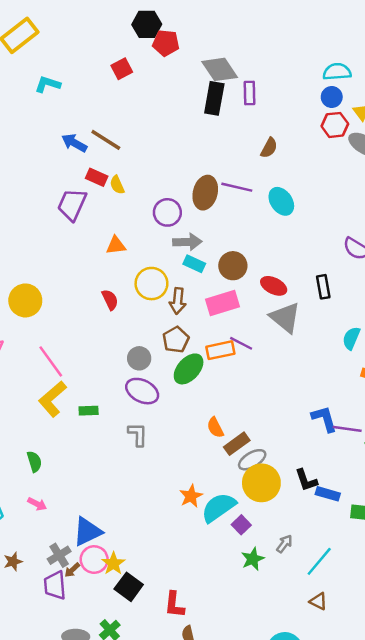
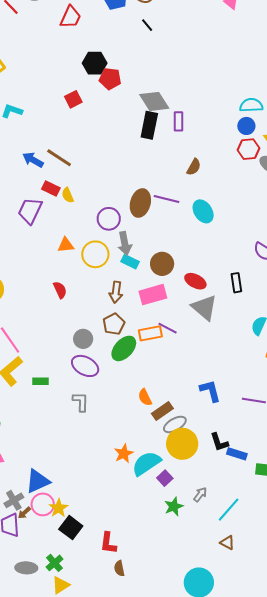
gray arrow: (187, 242) -> (125, 243), turned 80
yellow circle: (151, 284) -> (95, 254), moved
blue L-shape: (324, 419) -> (210, 391), moved

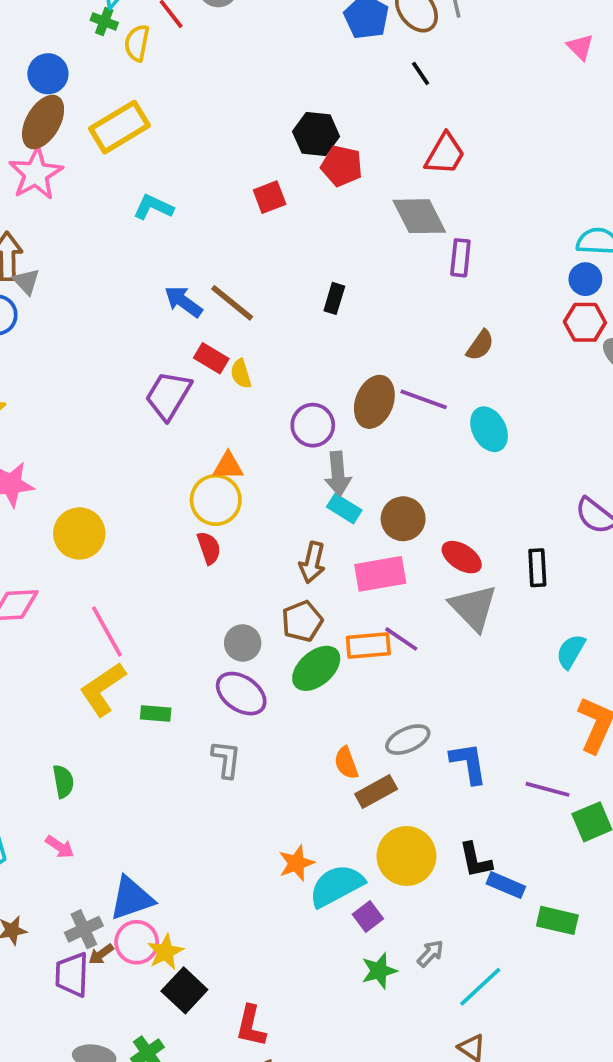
red trapezoid: (70, 17) -> (445, 154), moved
black rectangle: (149, 125) -> (334, 298), moved, size x0.6
yellow circle: (95, 254) -> (216, 500), moved
gray ellipse: (175, 424) -> (408, 740), moved

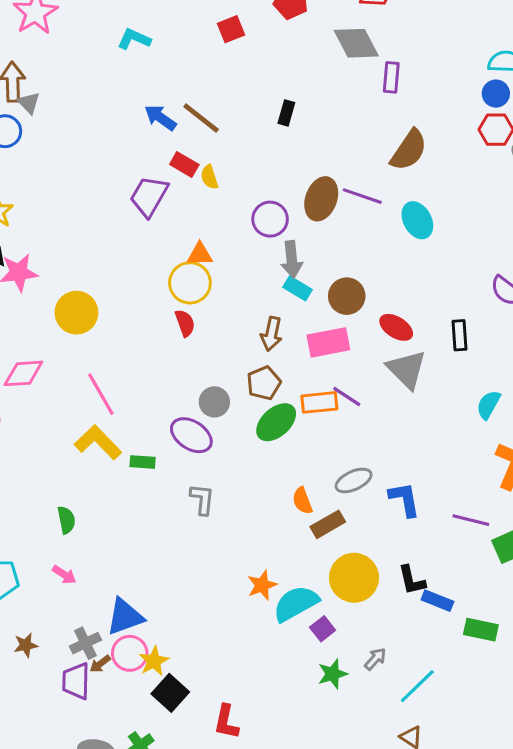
brown semicircle: (480, 345) -> (409, 150), size x1.6
yellow L-shape: (103, 689) -> (98, 442), turned 81
purple ellipse: (241, 694) -> (191, 435), moved

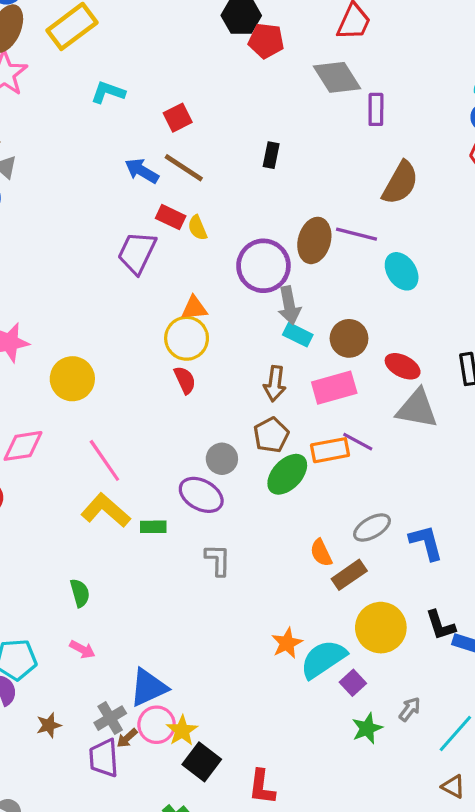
red square: (231, 29) -> (178, 118), moved
purple circle: (270, 219) -> (263, 266), size x1.4
cyan ellipse: (417, 220) -> (402, 271), moved
gray triangle: (407, 369) -> (417, 409), turned -30

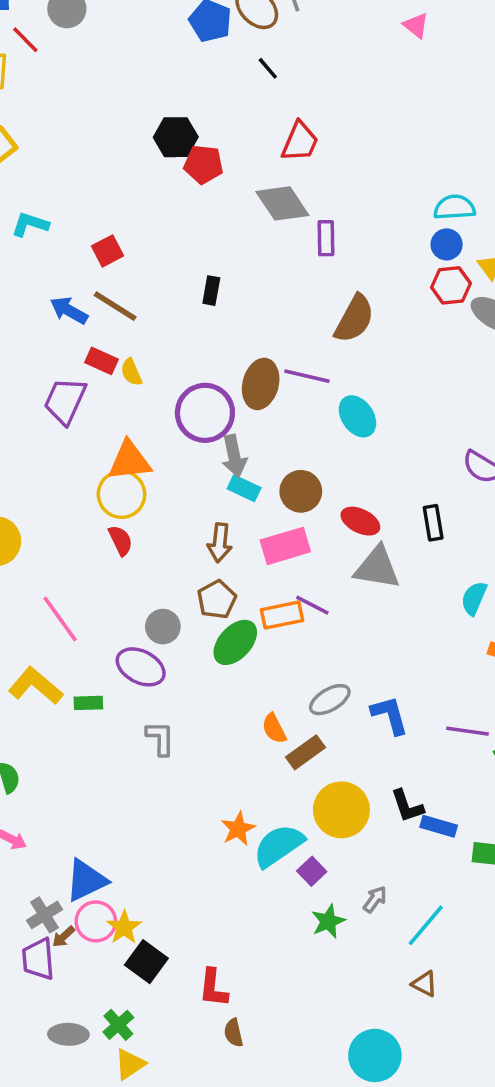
orange triangle: (194, 308) -> (129, 461), size x1.5
pink line: (104, 460) -> (60, 619), moved

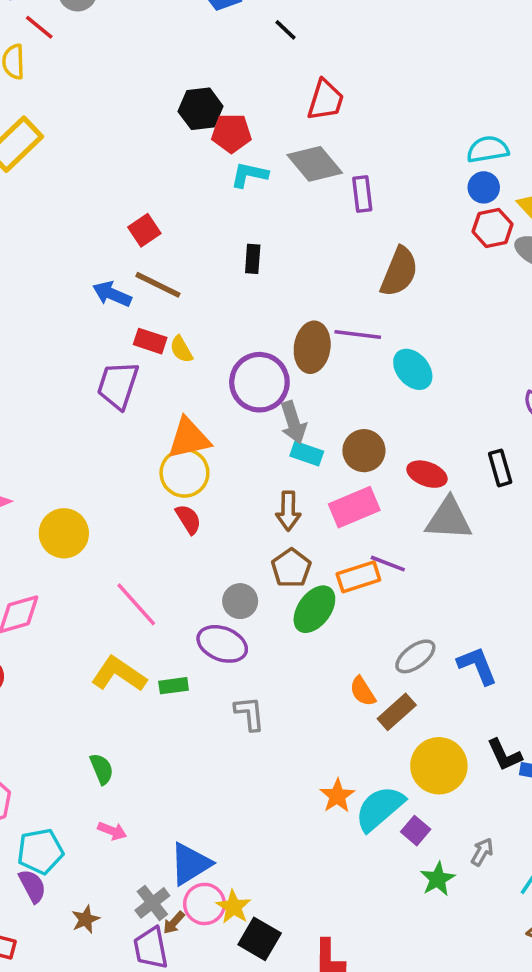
cyan L-shape: (30, 224) -> (249, 175), moved

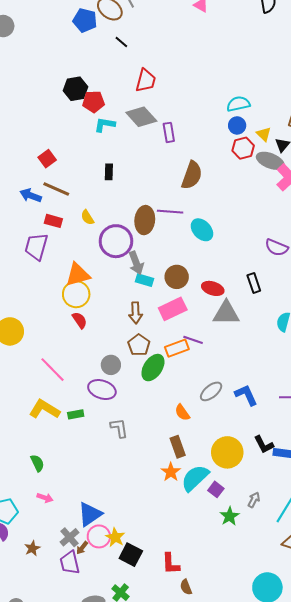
yellow semicircle: (181, 349) -> (87, 217), moved
brown rectangle: (397, 712) -> (178, 447), moved, turned -65

